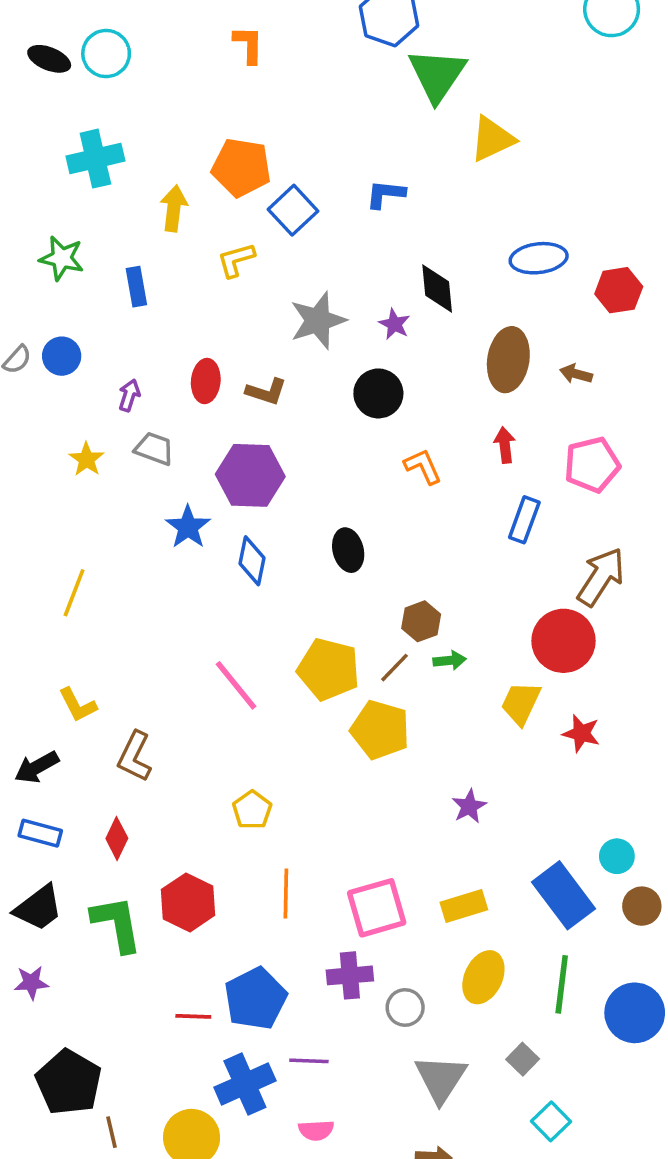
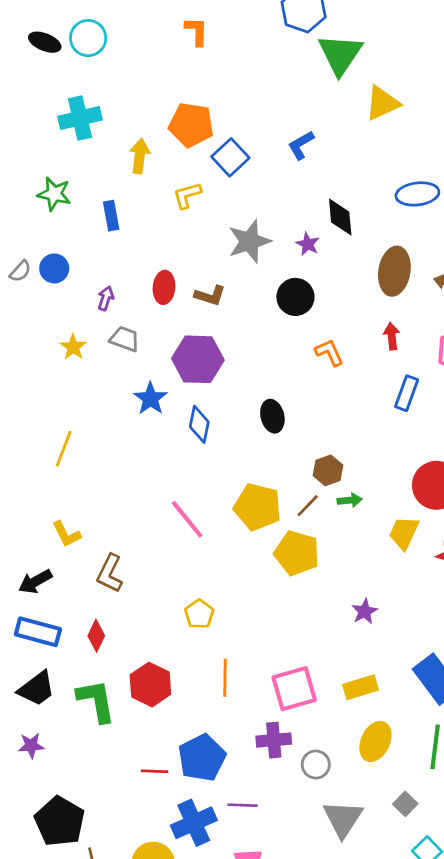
blue L-shape: (386, 194) -> (301, 145), turned -36
blue rectangle: (40, 833) -> (38, 632), size x1.4

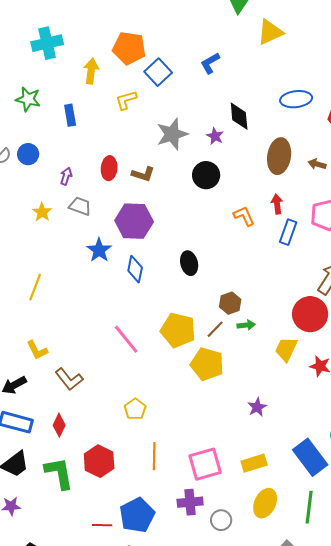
orange L-shape: (329, 352) -> (244, 216), moved
blue rectangle: (407, 393) -> (288, 232), moved
brown L-shape: (110, 573) -> (69, 379), turned -64

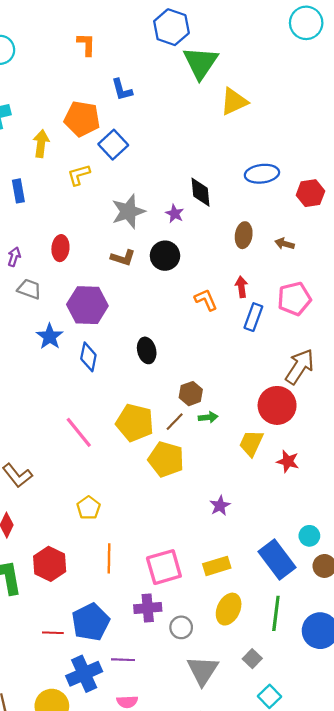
blue L-shape: (210, 63) -> (122, 90), moved, turned -75
brown ellipse: (279, 156) -> (244, 235), size x0.7
brown L-shape: (143, 174) -> (123, 258), moved

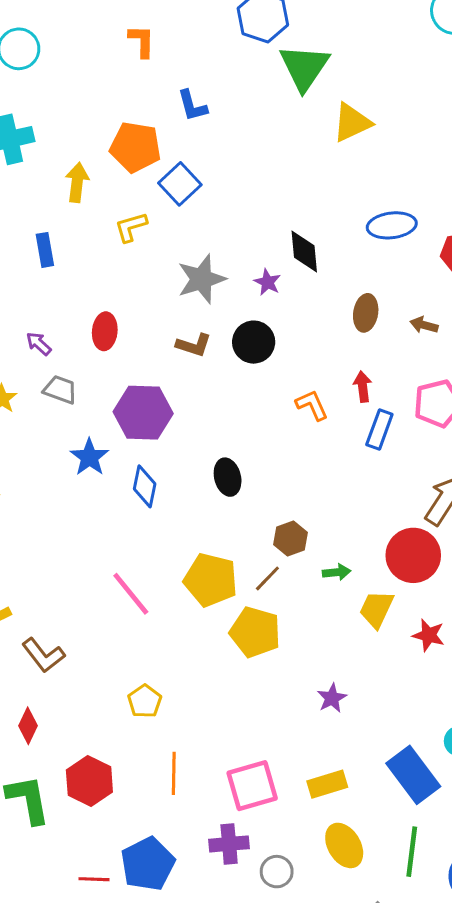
purple arrow: (14, 257) -> (39, 344), turned -66
green arrow: (208, 417) -> (337, 572), moved
yellow ellipse: (229, 609) -> (344, 845), turned -56

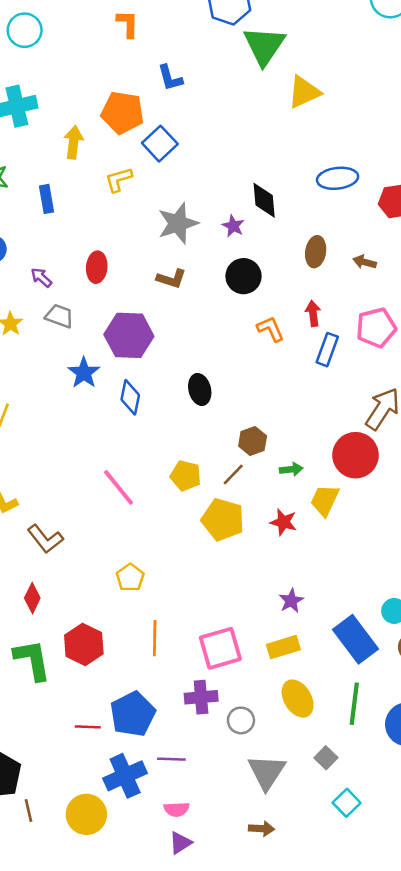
black circle: (254, 342) -> (244, 276), moved
yellow pentagon: (211, 580) -> (186, 476), size x0.7
red star: (429, 635) -> (283, 522), moved
purple star: (332, 698) -> (291, 601), moved

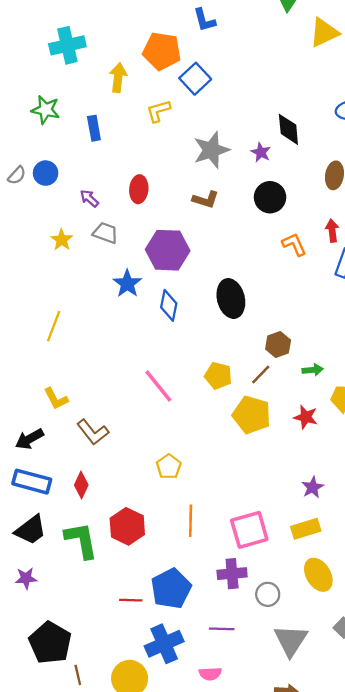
black ellipse: (200, 389) -> (231, 299), size x1.4
purple line: (171, 759) -> (222, 629), moved

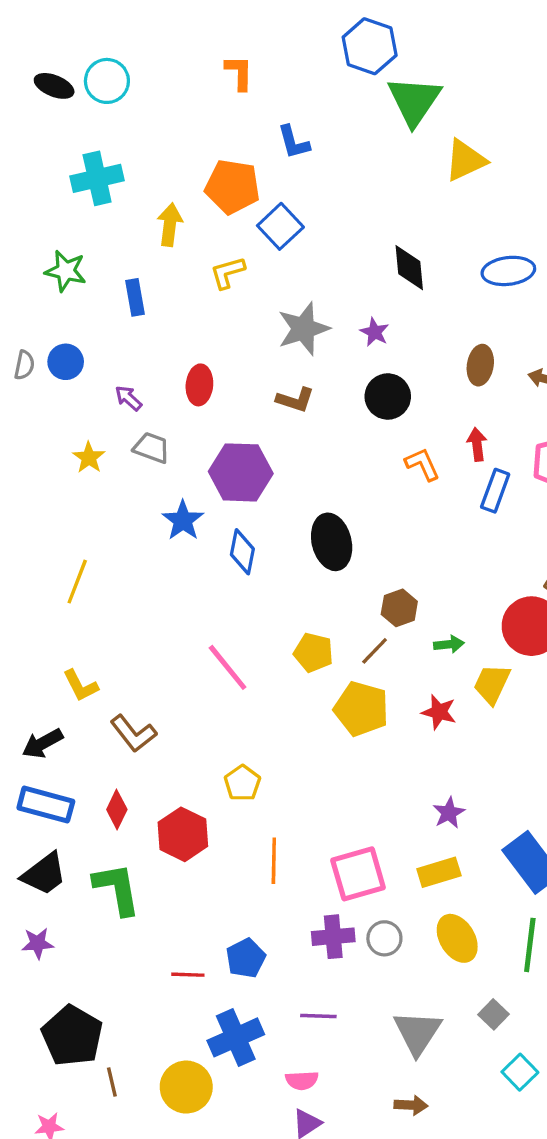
black diamond: (288, 129) -> (409, 268), moved
gray semicircle: (17, 175) -> (24, 365), turned -30
red hexagon: (127, 526) -> (183, 834), moved
blue pentagon: (171, 589) -> (246, 958), size x0.7
gray circle: (268, 594) -> (384, 938), moved

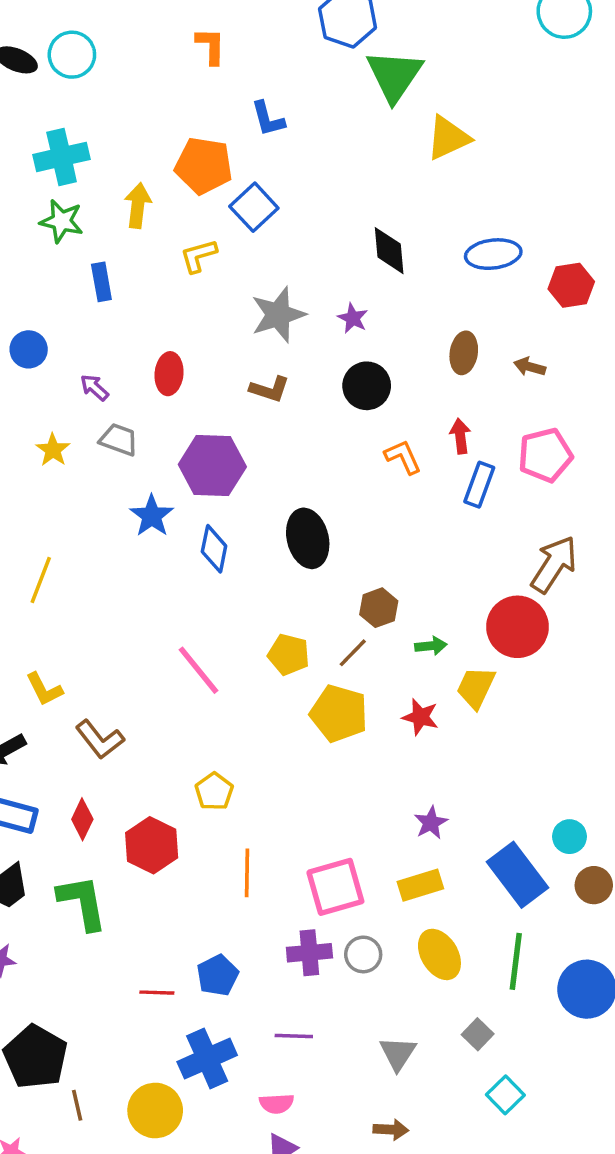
green star: (66, 271) -> (62, 221), moved
gray triangle: (418, 1033) -> (398, 1053), size x0.7

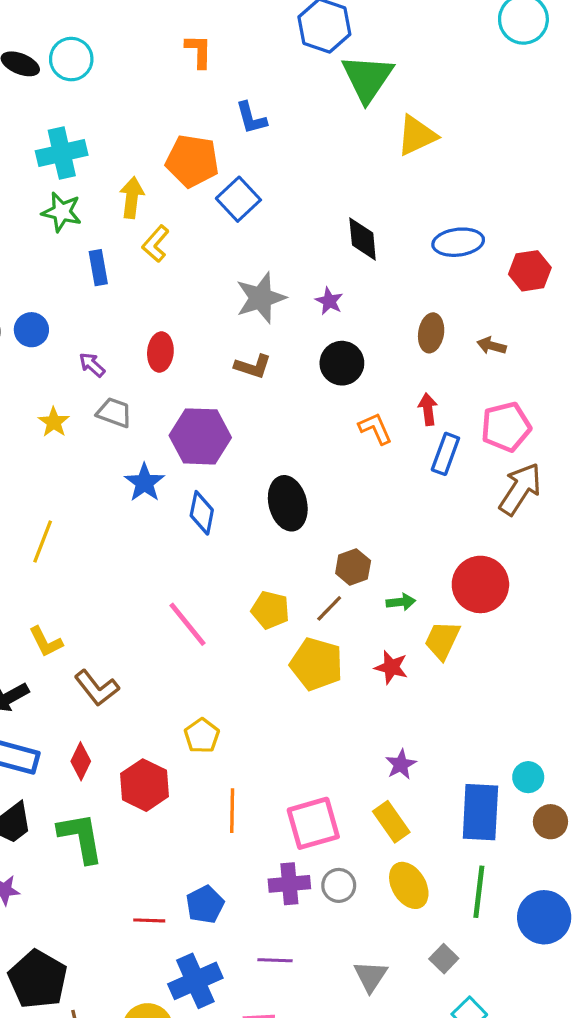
yellow L-shape: (198, 256) -> (156, 244), moved, turned -33
brown arrow: (554, 564) -> (520, 489), moved
blue rectangle: (517, 875) -> (480, 812), turned 40
yellow rectangle: (420, 885) -> (391, 822), turned 72

